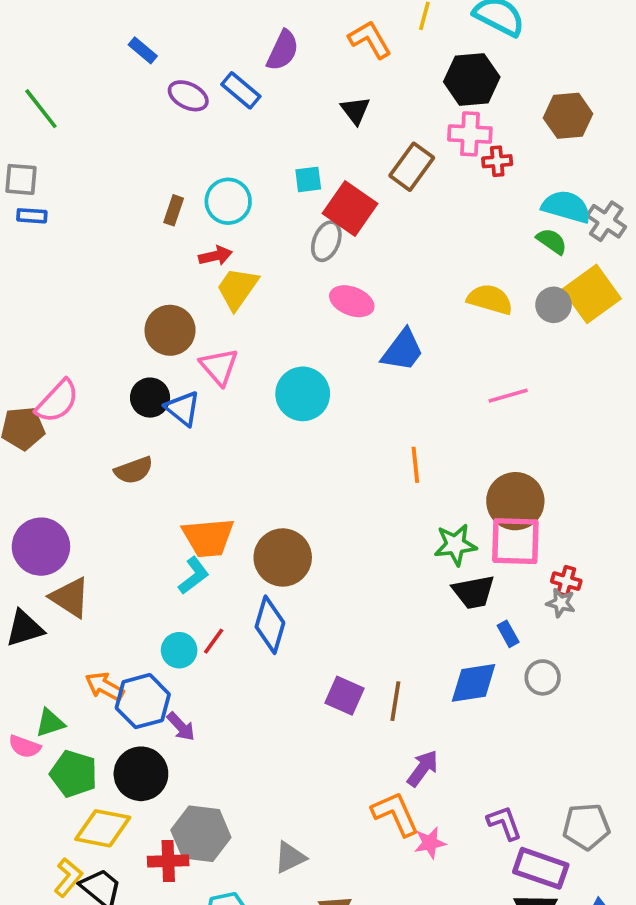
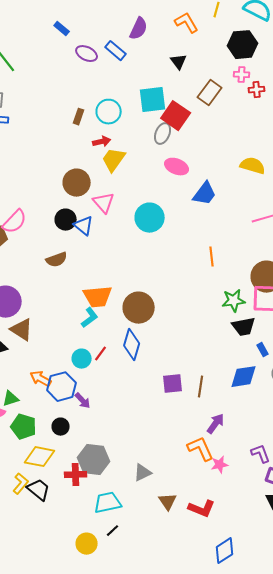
pink cross: (470, 134) -> (242, 75), size x0.7
cyan square: (308, 179) -> (153, 100), size x1.8
purple square: (345, 696) -> (173, 384), turned -30
black circle: (141, 774) -> (61, 427), size x0.6

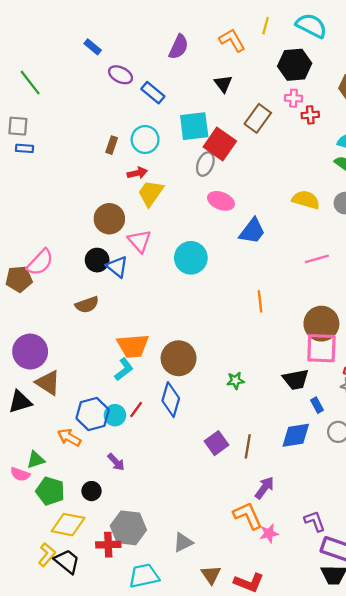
blue rectangle: (116, 51) -> (153, 93), moved
green star: (234, 301) -> (235, 381), moved, size x0.7
purple square: (173, 384) -> (217, 443), turned -30
blue hexagon: (62, 387) -> (93, 414), moved

